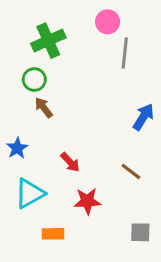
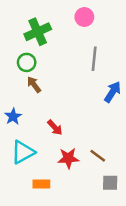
gray line: (125, 53) -> (94, 59), moved
brown line: (131, 171) -> (98, 156), moved

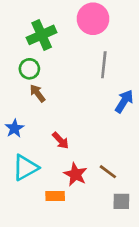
pink circle: (84, 17) -> (93, 19), size x1.5
red star: (68, 158) -> (75, 174), turned 30
orange rectangle: (41, 184) -> (55, 196), moved

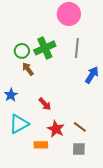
green cross: (42, 35) -> (45, 48), moved
gray square: (121, 201) -> (79, 149), moved

